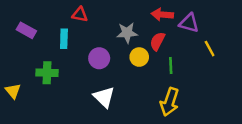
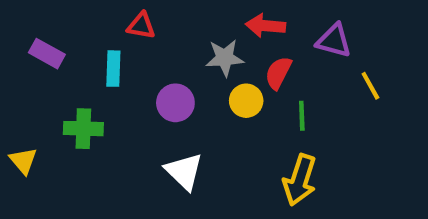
red arrow: (162, 15) -> (265, 26), moved

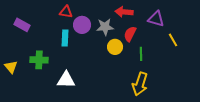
cyan rectangle: (113, 69) -> (65, 38), moved
purple circle: (175, 103) -> (82, 25), moved
yellow triangle: (23, 161) -> (11, 67), moved
white triangle: (184, 171) -> (66, 80), moved, turned -42

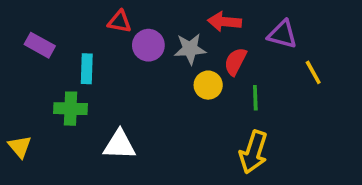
cyan rectangle: (65, 38) -> (87, 69), moved
yellow triangle: (11, 67) -> (20, 147), moved

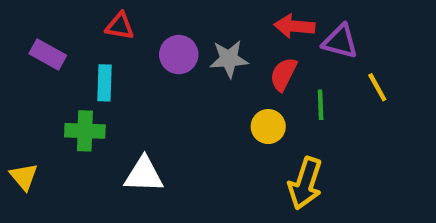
red triangle: (119, 22) -> (120, 26), moved
red arrow: (224, 22) -> (294, 26), moved
yellow circle: (208, 85) -> (268, 127), moved
green line: (255, 98) -> (321, 105), moved

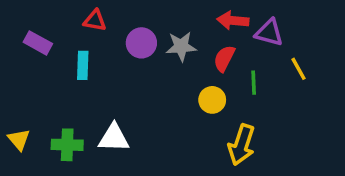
green cross: (85, 131) -> (67, 145), moved

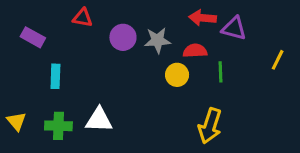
red semicircle: (224, 58) -> (195, 51), turned 60
cyan rectangle: (83, 65) -> (55, 76), moved
yellow line: (298, 69) -> (278, 60), moved, turned 55
yellow circle: (212, 100) -> (177, 75), moved

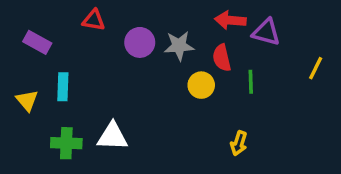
red semicircle: (195, 51) -> (222, 58), turned -100
yellow triangle: (16, 121) -> (27, 100), moved
yellow arrow: (210, 126) -> (239, 143), size x0.6

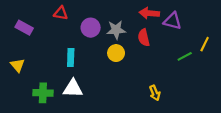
green line: (251, 82) -> (185, 56), moved, turned 64
yellow circle: (201, 85) -> (116, 53), moved
cyan rectangle: (63, 87) -> (71, 57), moved
yellow arrow: (239, 143) -> (155, 93), turned -40

